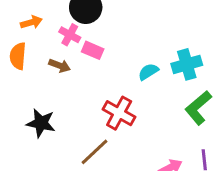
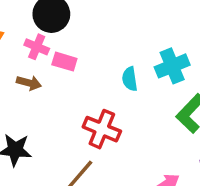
cyan semicircle: (148, 72) -> (130, 79), turned -60

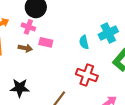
pink rectangle: (64, 62) -> (46, 42), moved
red cross: (102, 129) -> (87, 75), moved

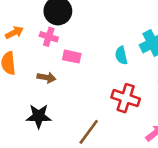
brown arrow: (25, 48) -> (46, 77), moved

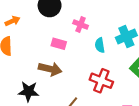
pink cross: (49, 37) -> (81, 25), moved
brown arrow: (46, 77) -> (50, 69), moved, size x1.5

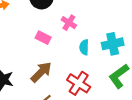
brown arrow: (50, 69) -> (41, 72), moved, turned -70

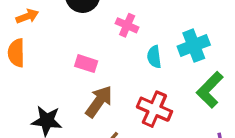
pink rectangle: (43, 38) -> (86, 64), moved

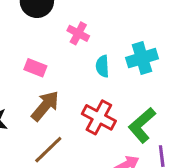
green L-shape: (210, 90) -> (142, 125), moved

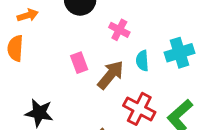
pink rectangle: (35, 68) -> (79, 63), turned 48
brown arrow: (45, 106) -> (111, 75), moved

